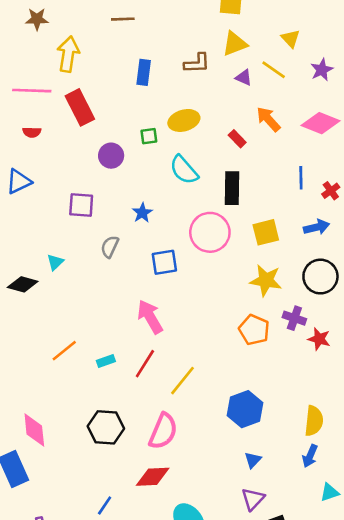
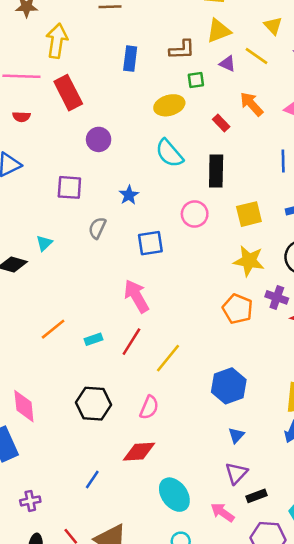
green square: (149, 136) -> (196, 80), moved
pink circle: (210, 232) -> (195, 214), size x0.7
pink semicircle: (163, 431) -> (149, 407), size x0.7

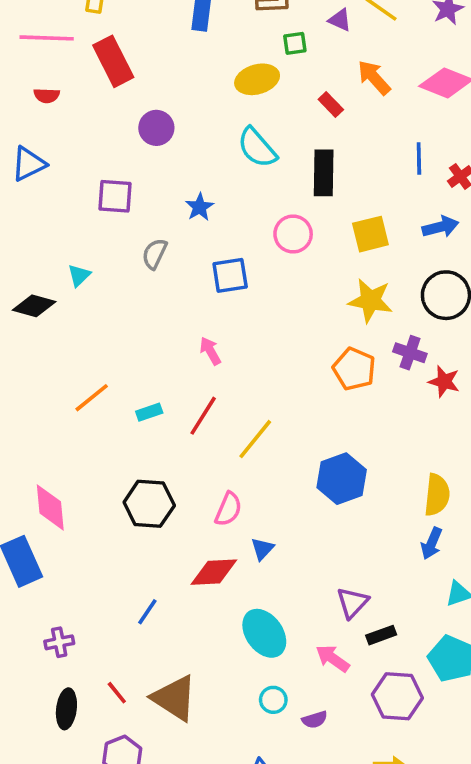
pink arrow: (136, 296) -> (210, 351), size x0.6
blue triangle: (236, 435) -> (262, 549), moved

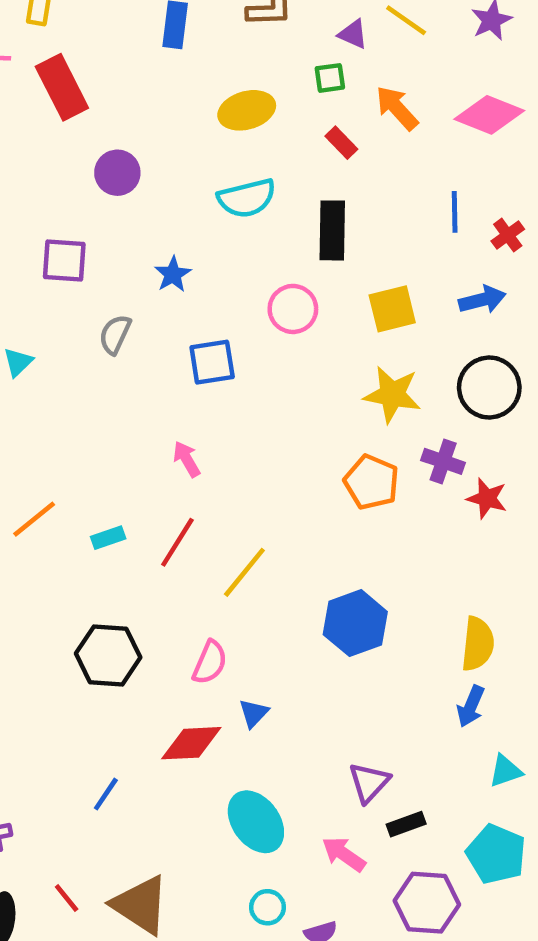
green square: (295, 43) -> (330, 78), moved
cyan semicircle: (257, 148) -> (247, 198), turned -63

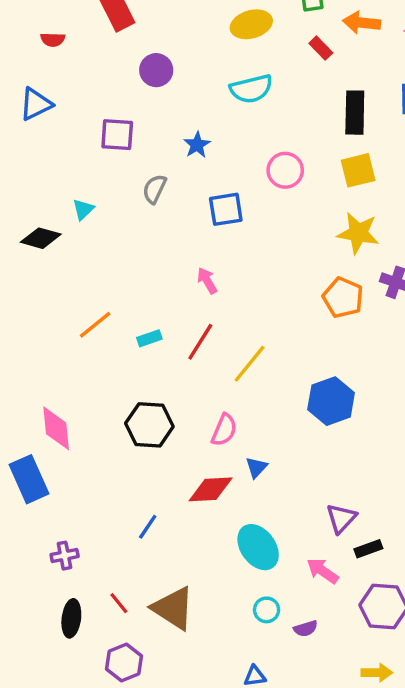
orange arrow: (397, 108) -> (362, 23), turned -42
black rectangle: (332, 230) -> (355, 113), moved

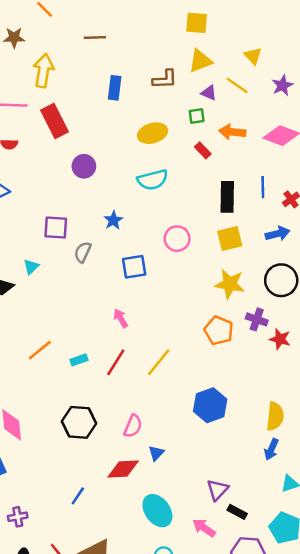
purple square: (117, 135) -> (56, 228), moved
yellow line: (250, 364) -> (159, 362), moved
black rectangle: (368, 549) -> (237, 512), turned 48

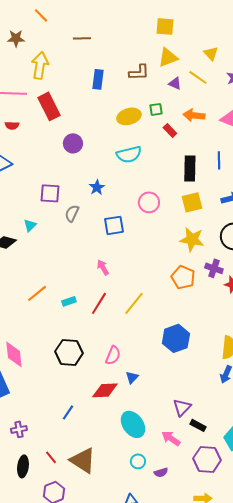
green square: (197, 116) -> (156, 109), moved

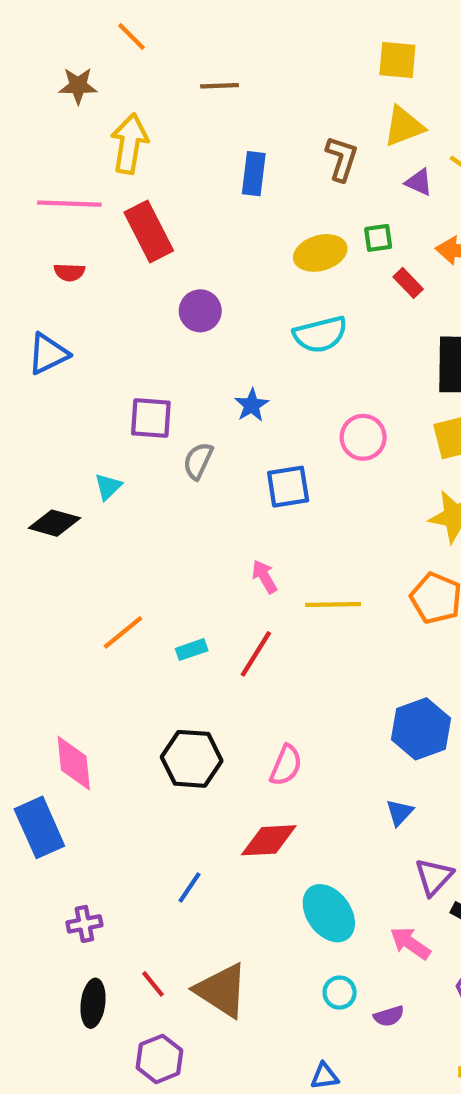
brown L-shape: (139, 72) -> (342, 159), turned -70
yellow line: (134, 303) -> (333, 605), moved, turned 50
blue triangle: (132, 377) -> (400, 812), moved

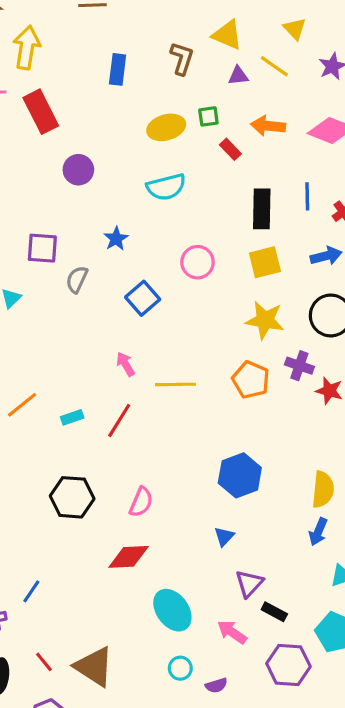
yellow triangle: (404, 126) -> (227, 35), turned 44
purple triangle: (419, 182) -> (238, 76), turned -30
blue square: (288, 487) -> (143, 298), turned -32
blue line: (189, 887) -> (31, 591), moved

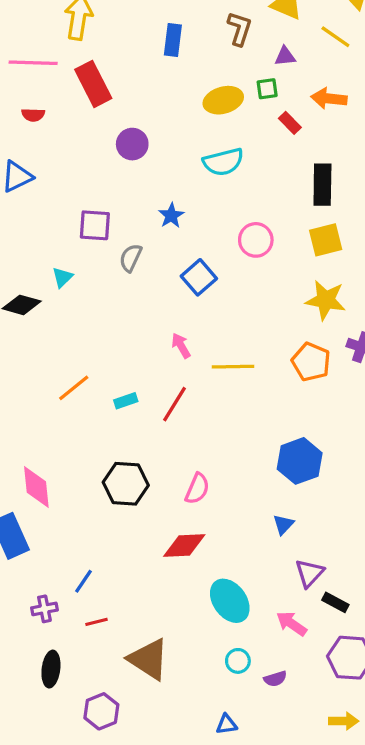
purple triangle: (238, 76) -> (285, 56), moved
red line: (44, 662) -> (96, 622), moved, turned -65

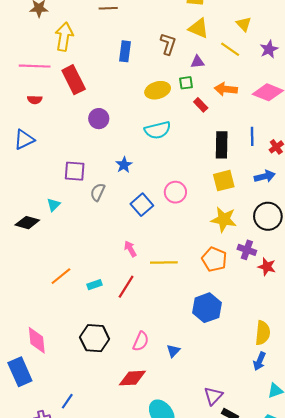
pink circle: (256, 240) -> (175, 192), moved
blue hexagon: (300, 461) -> (207, 308), moved
blue triangle: (283, 524) -> (173, 351), moved

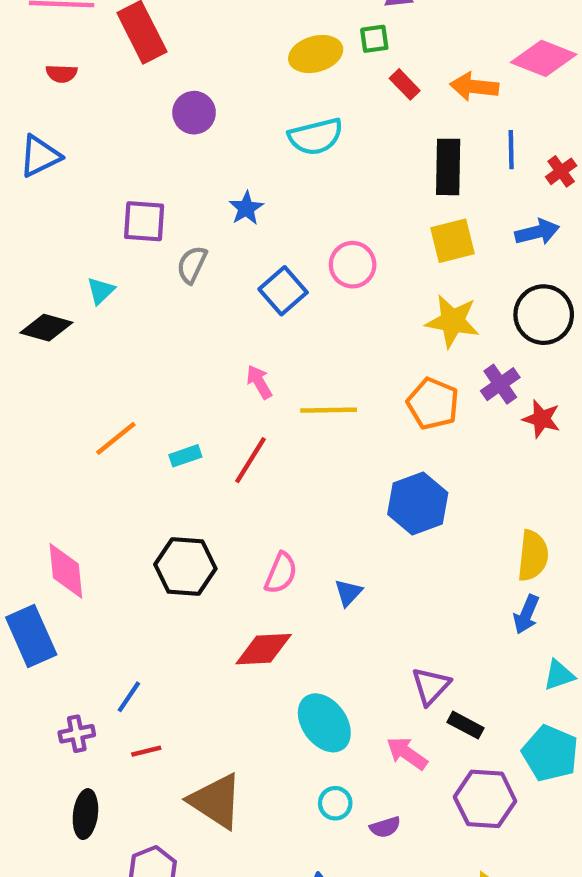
orange arrow: (226, 89) -> (474, 87), moved
purple cross: (247, 250) -> (500, 384), turned 36

